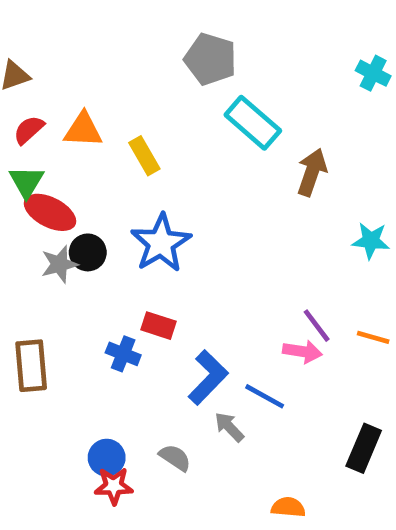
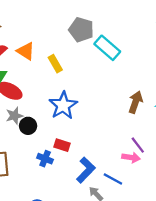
gray pentagon: (210, 59) -> (81, 30), moved
orange triangle: (83, 130) -> (26, 51), turned 30
brown arrow: (312, 172) -> (136, 102), moved
black circle: (88, 252) -> (28, 126), moved

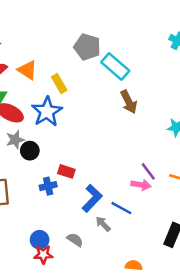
brown arrow: (136, 102) -> (129, 102), moved, turned 135
blue star: (63, 105) -> (47, 112), moved
blue cross: (45, 159) -> (48, 186), turned -35

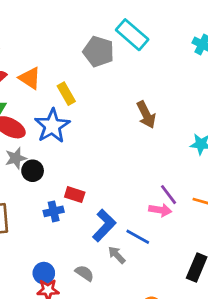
cyan rectangle: (115, 66) -> (132, 35), moved

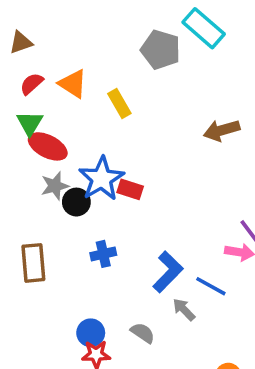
brown arrow: (146, 115) -> (222, 130), turned 100
blue star: (52, 126) -> (101, 179), moved
red rectangle: (75, 195) -> (130, 189), moved

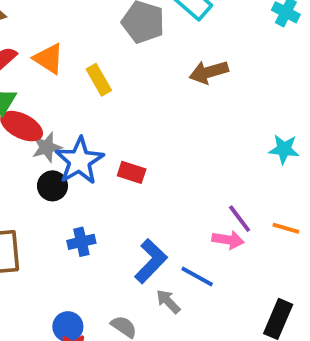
brown arrow: (222, 130) -> (209, 72), moved
gray star: (55, 186) -> (47, 147), moved
red rectangle: (130, 189) -> (132, 172), moved

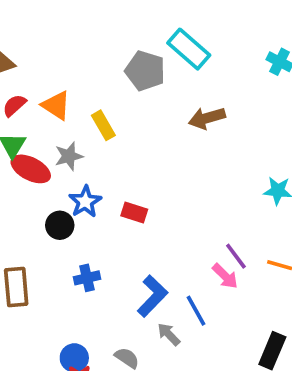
gray star: (47, 147) -> (69, 156), moved
blue star: (79, 161) -> (85, 202), size x0.7
pink arrow: (228, 240) -> (225, 276), turned 36
blue line: (197, 277) -> (196, 311), turned 32

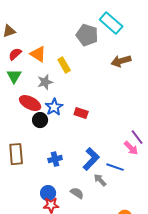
red ellipse: (31, 169) -> (30, 103), moved
blue cross: (87, 278) -> (55, 159), moved
blue line: (196, 311) -> (115, 167), turned -42

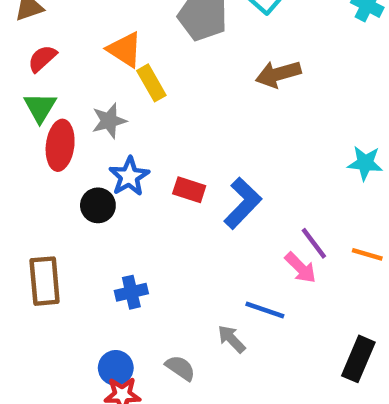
orange triangle: (38, 54) -> (125, 50), moved
red ellipse: (30, 103) -> (60, 145), moved, turned 70
blue L-shape: (91, 159) -> (243, 203), moved

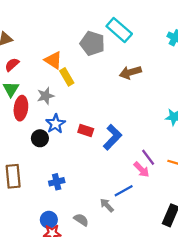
blue line: (265, 310) -> (124, 191), turned -48

